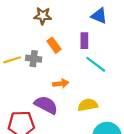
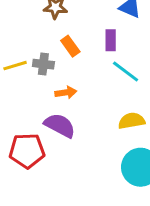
orange arrow: (61, 83) -> (66, 92), moved
yellow semicircle: (88, 105) -> (132, 121), moved

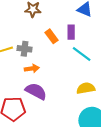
orange rectangle: (70, 46) -> (52, 36), moved
orange arrow: (66, 92) -> (32, 69), moved

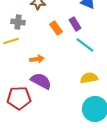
purple rectangle: (71, 32) -> (75, 24), turned -32
gray cross: (25, 49) -> (18, 22), moved

